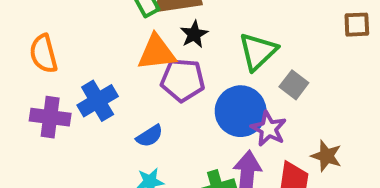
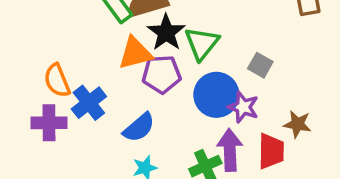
black star: (194, 34) -> (166, 32), size x1.5
green triangle: (258, 51) -> (202, 43), moved
orange semicircle: (44, 54) -> (57, 81), moved
blue semicircle: (150, 136) -> (139, 128), size x1.4

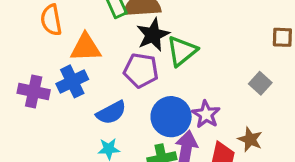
orange triangle: (135, 53) -> (86, 48), moved
gray square: (260, 65) -> (260, 83), moved
orange semicircle: (57, 81) -> (51, 20), moved
blue circle: (216, 95) -> (171, 117), moved

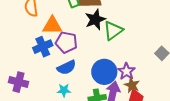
purple pentagon: (141, 70) -> (66, 42), moved
purple cross: (34, 91) -> (19, 82), moved
brown star: (250, 139) -> (132, 85), moved

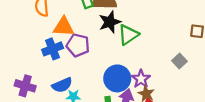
blue semicircle: (67, 67) -> (62, 85), moved

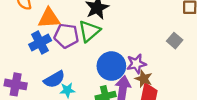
green triangle: (128, 35) -> (89, 31), moved
purple star: (141, 79) -> (136, 64), turned 30

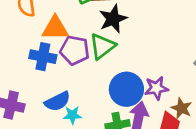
blue cross: (40, 43) -> (43, 57), turned 35
brown star: (144, 79) -> (182, 108), moved

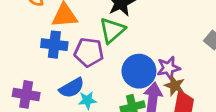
purple pentagon: (75, 50) -> (89, 52), moved
brown star: (182, 108) -> (175, 86), moved

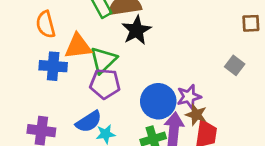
green triangle: (112, 30) -> (103, 60), moved
blue cross: (54, 45) -> (53, 66), moved

